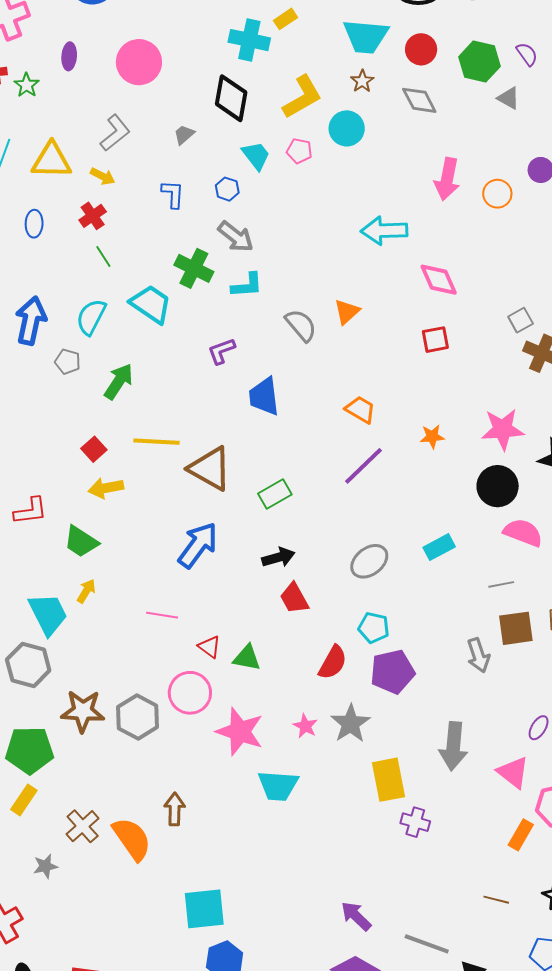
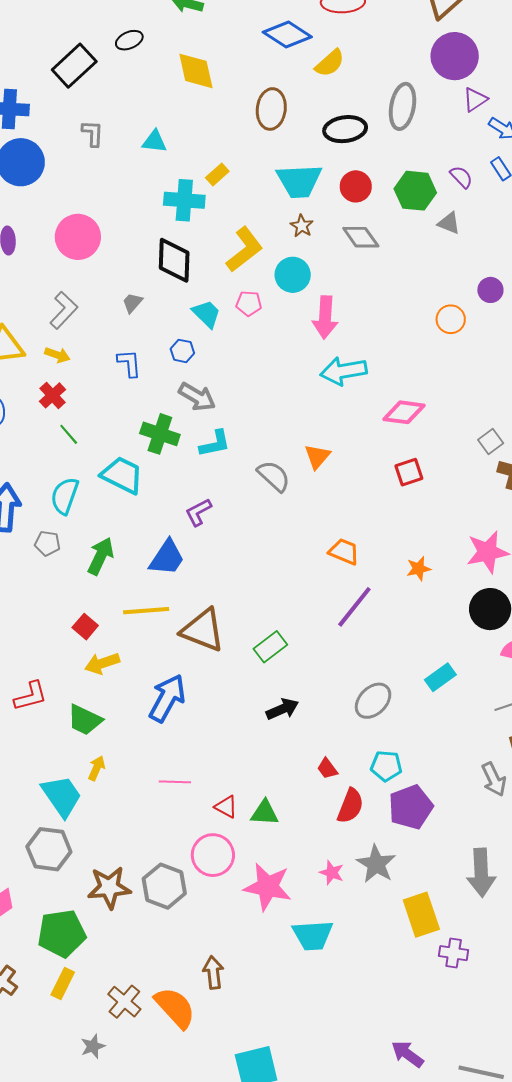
pink arrow: (447, 179) -> (325, 317), moved
pink diamond: (439, 280) -> (404, 412), turned -51
blue trapezoid: (264, 396) -> (167, 558), moved, turned -132
blue arrow: (198, 545) -> (167, 698), moved
red trapezoid: (294, 598) -> (327, 769), moved, size x0.7

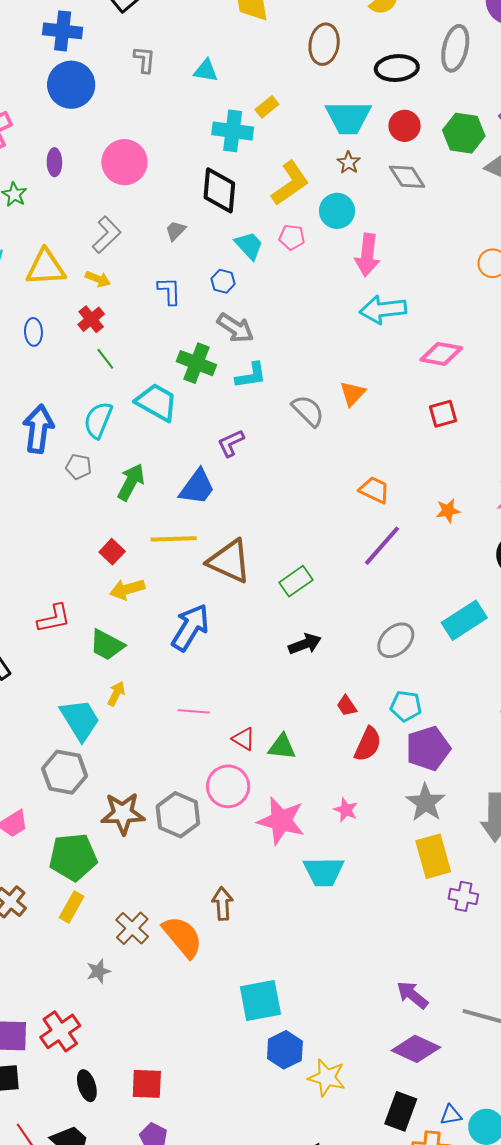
cyan rectangle: (440, 677) -> (464, 620), size x1.4
gray star: (376, 864) -> (426, 802), moved

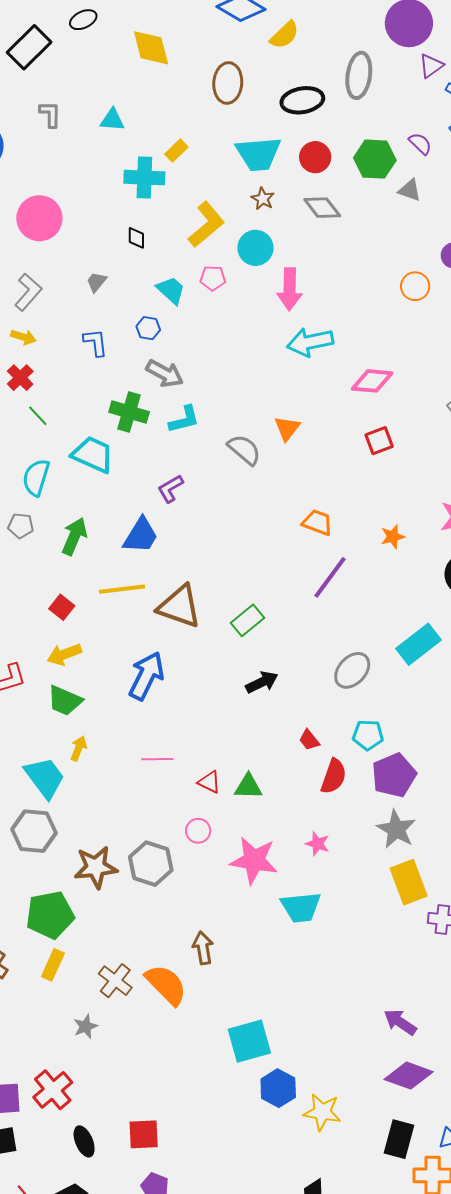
black diamond: (219, 190) -> (136, 238), size x0.5
yellow arrow: (127, 589) -> (64, 654), moved
pink circle: (228, 786) -> (198, 831), size x0.6

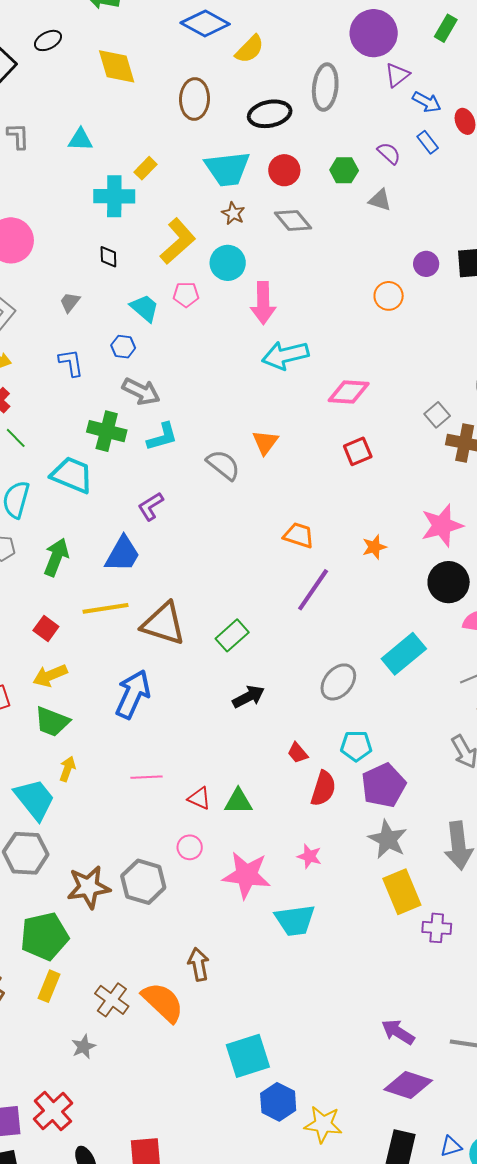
green hexagon: (375, 159) -> (344, 170), size x0.7

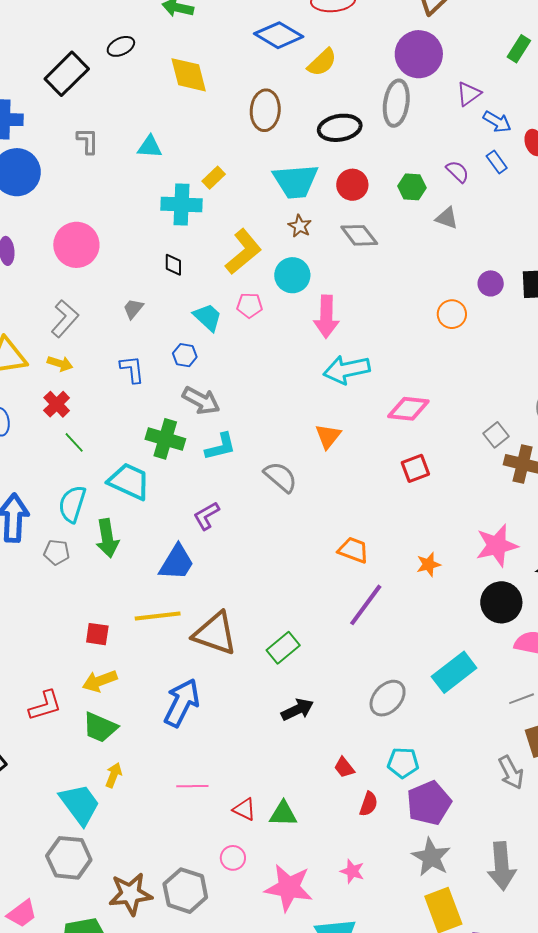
purple circle: (374, 33) -> (419, 54), moved
orange triangle: (265, 442) -> (328, 436), moved
green arrow: (56, 557) -> (107, 538), moved, turned 147
red square: (46, 629) -> (97, 634), turned -30
red semicircle: (323, 788) -> (369, 804), size x0.7

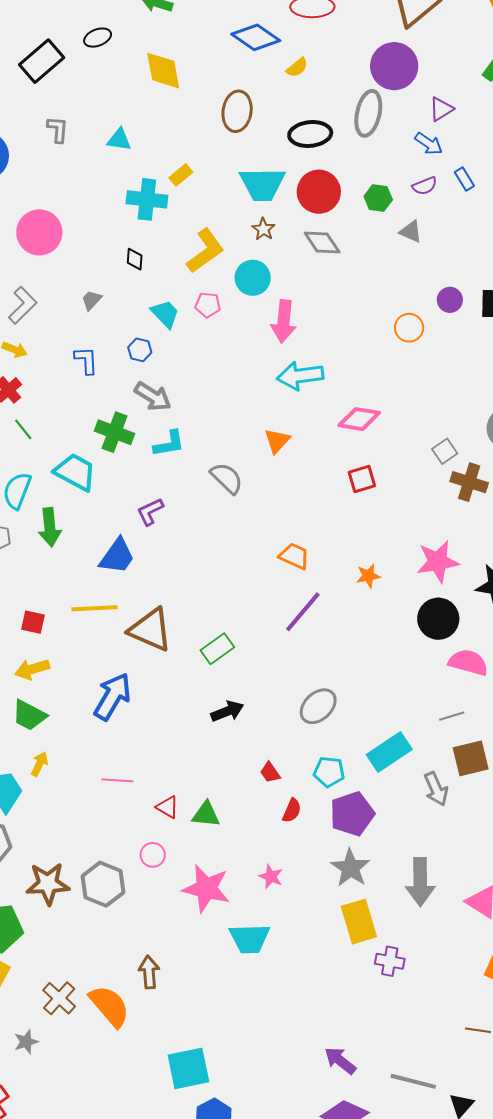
yellow semicircle: (322, 62) -> (297, 68), size x0.7
blue arrow: (497, 122) -> (429, 144), moved
purple semicircle: (458, 172) -> (425, 186), turned 110
red circle: (352, 185) -> (319, 192), size x1.4
cyan rectangle: (454, 672) -> (389, 752), moved

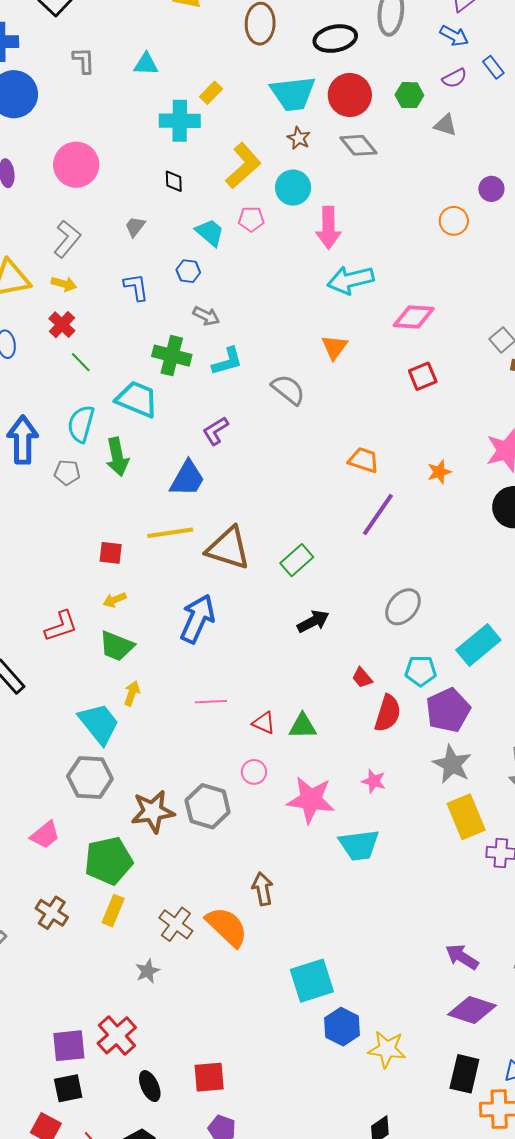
gray arrow: (153, 396) -> (206, 316), size x0.7
yellow arrow: (32, 669) -> (115, 600), size x0.7
red semicircle: (292, 811) -> (388, 713), size x1.5

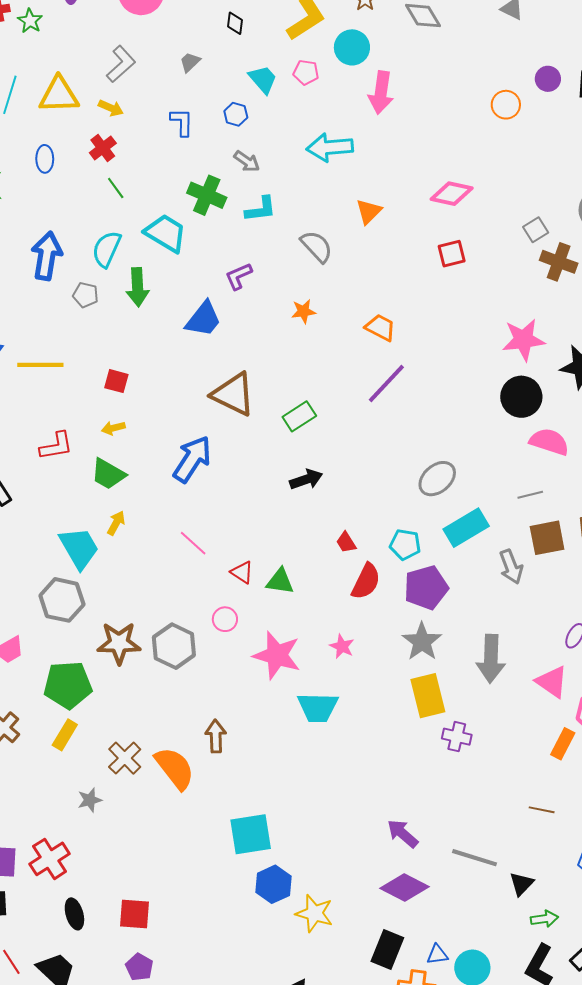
cyan arrow: (350, 280) -> (330, 147), moved
orange star: (439, 472) -> (303, 311), moved
yellow line: (170, 533) -> (40, 365), moved
gray ellipse: (403, 607) -> (437, 479), moved
pink line: (211, 702) -> (193, 543), turned 36

